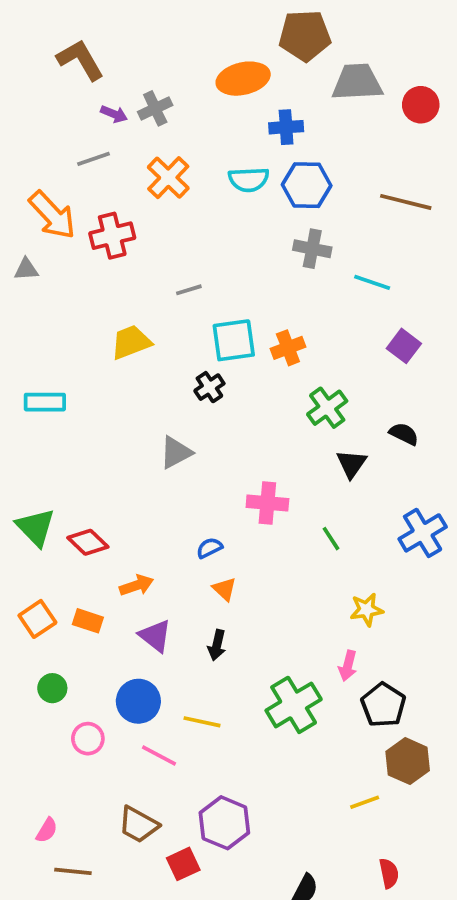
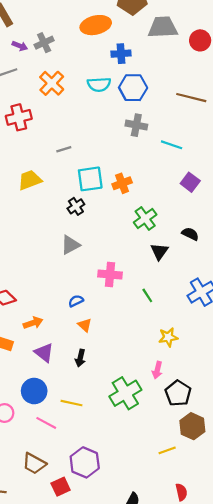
gray triangle: (176, 453) -> (70, 245), moved

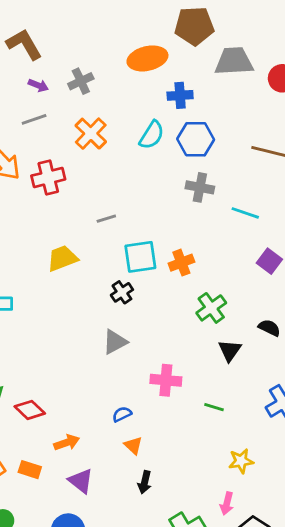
purple arrow: (20, 46) -> (38, 85), moved
cyan semicircle: (99, 84) -> (152, 135), turned -55
green line: (147, 295) -> (214, 407), turned -40
black arrow: (80, 358) -> (145, 482), moved

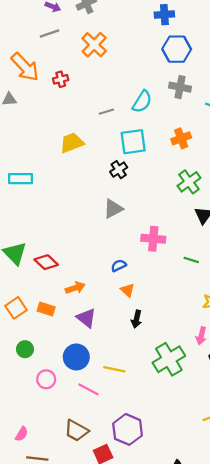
cyan semicircle: (152, 135) -> (142, 102), moved
red cross: (48, 178) -> (61, 79), size x0.6
orange cross: (181, 263) -> (181, 138), moved

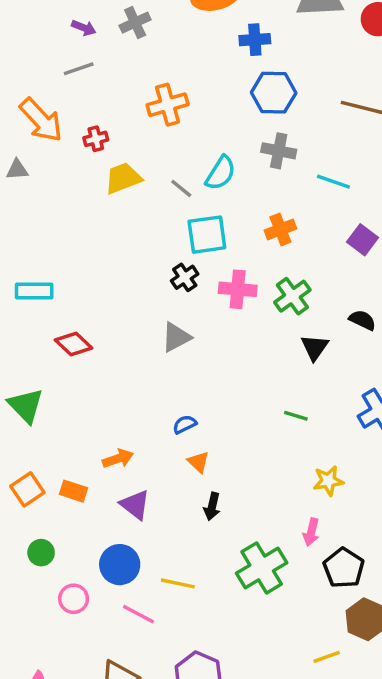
orange cross: (94, 45) -> (168, 105), moved, turned 30
gray line: (106, 112) -> (181, 188), moved, turned 56
yellow trapezoid: (72, 143) -> (123, 178), moved
pink cross: (153, 239) -> (238, 289), moved
red diamond: (46, 262) -> (74, 344), moved

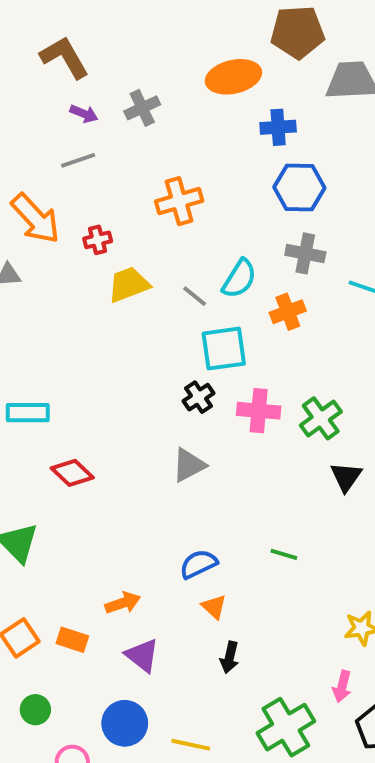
orange cross: (280, 229) -> (288, 312), moved
green line: (296, 416) -> (284, 554), moved
blue semicircle: (185, 424) -> (198, 564), size x1.4

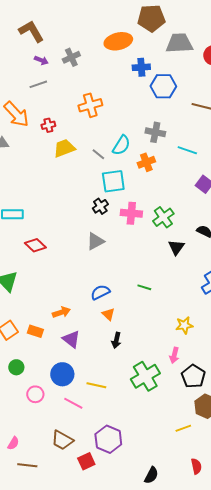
blue hexagon: (299, 187) -> (163, 86), moved

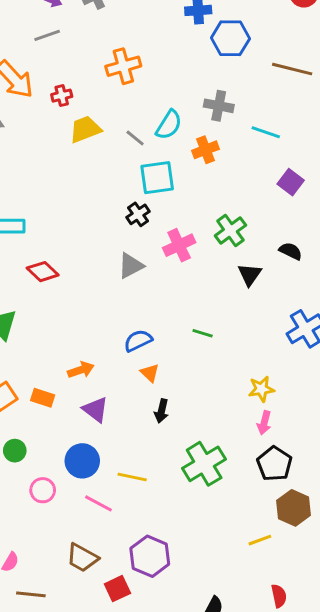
pink cross: (131, 213) -> (179, 245), moved, turned -30
pink arrow: (174, 355) -> (264, 423), moved

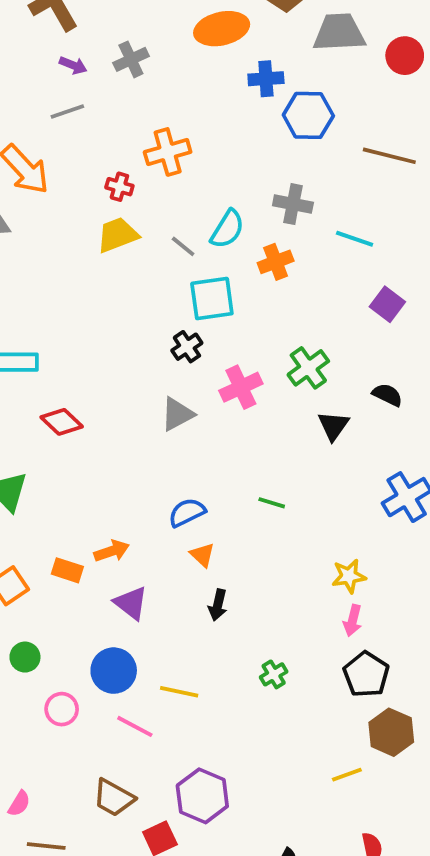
red cross: (62, 96) -> (119, 187), moved, turned 30
orange rectangle: (43, 398) -> (67, 570), moved
green cross: (204, 464) -> (274, 674), size x0.5

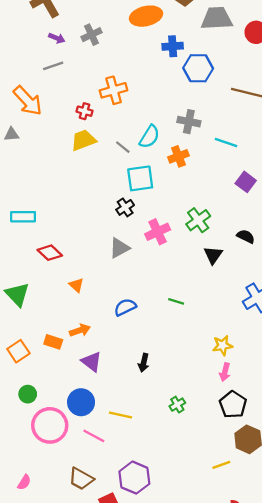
orange triangle: (202, 555) -> (76, 285), moved
pink circle: (62, 709) -> (50, 425), size x1.8

